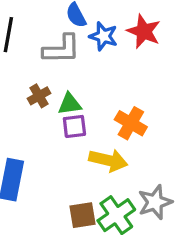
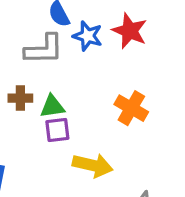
brown cross: (39, 96) -> (20, 98), turned 30
orange cross: (131, 123) -> (131, 108), moved

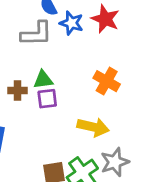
brown cross: (20, 98) -> (17, 91), moved
yellow arrow: (93, 165) -> (93, 127), moved

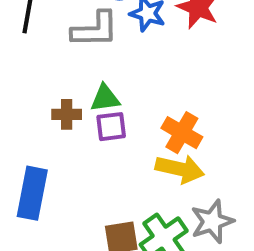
orange cross: (107, 81) -> (182, 133), moved

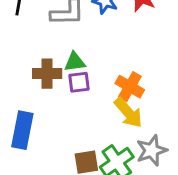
brown cross: (67, 114) -> (47, 74), size x1.4
yellow arrow: (180, 169) -> (128, 113), turned 36

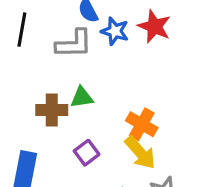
purple square: (79, 82) -> (87, 153), moved, turned -30

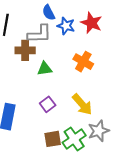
brown cross: (52, 110) -> (25, 50), moved
orange cross: (142, 124) -> (83, 62), moved

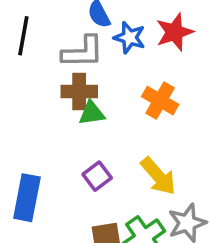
red star: (91, 23) -> (175, 32), turned 30
brown cross: (25, 50) -> (79, 92), moved

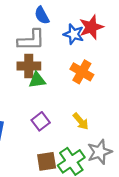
blue star: (130, 38) -> (74, 34), moved
yellow arrow: (158, 176) -> (81, 121), size x0.7

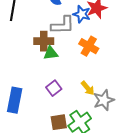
gray L-shape: (31, 40) -> (63, 25), moved
gray star: (100, 152) -> (104, 100), moved

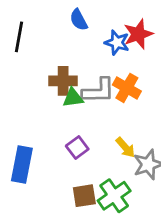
gray L-shape: (63, 25) -> (98, 91), moved

